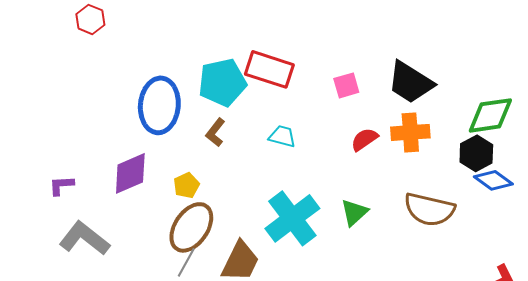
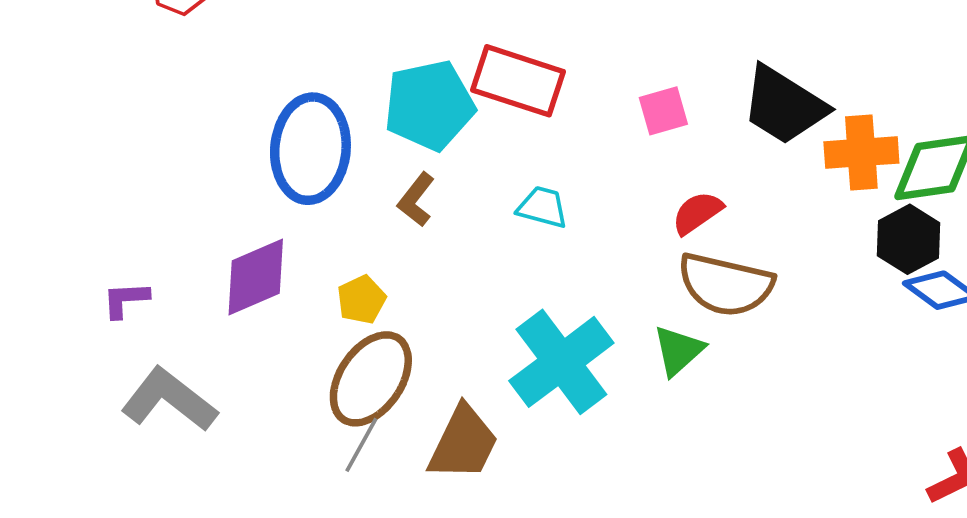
orange cross: (410, 132) -> (861, 152), moved
brown semicircle: (429, 209) -> (726, 285), moved

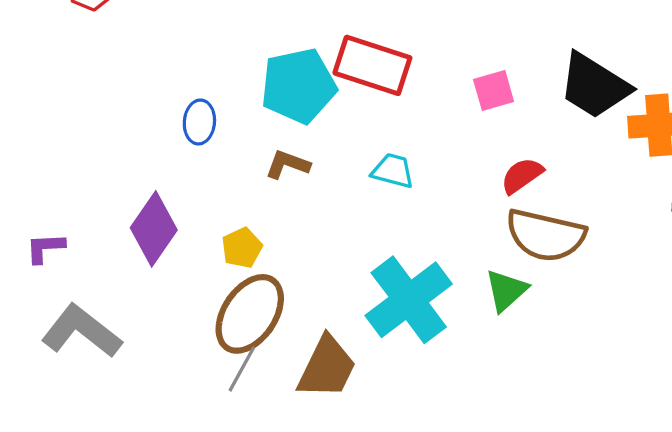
blue ellipse: (310, 149) -> (199, 122), size x0.5
brown L-shape: (416, 200) -> (287, 164), turned 72
purple diamond: (256, 277) -> (154, 229), turned -32

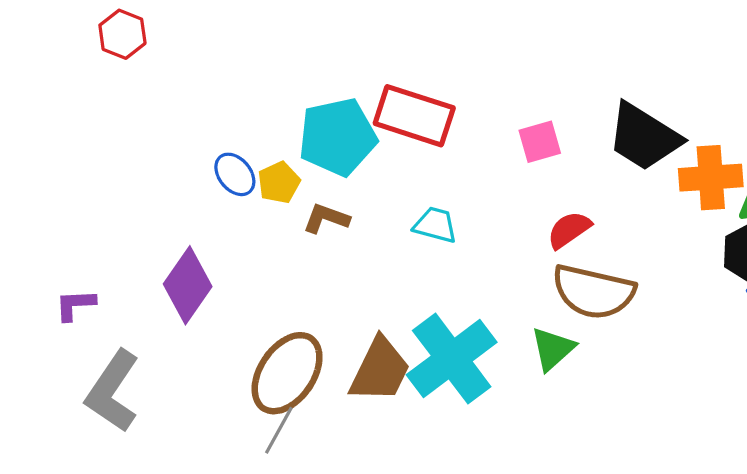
blue ellipse: (199, 122) -> (235, 174), turned -45
yellow pentagon: (242, 248) -> (279, 183), moved
gray L-shape: (81, 331) -> (113, 391), turned -94
brown trapezoid: (327, 367) -> (380, 370), moved

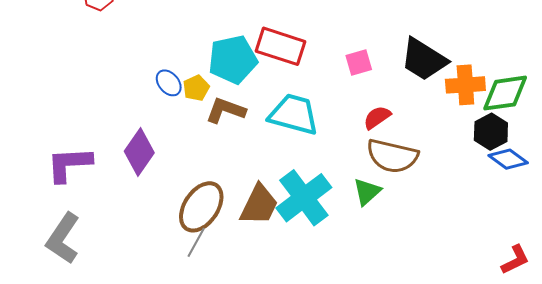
brown L-shape: (326, 218) -> (226, 110), size x1.4
cyan trapezoid: (435, 225) -> (294, 114), size x1.8
purple L-shape: (75, 305) -> (69, 164), size x1.8
gray L-shape: (113, 391) -> (63, 238), moved

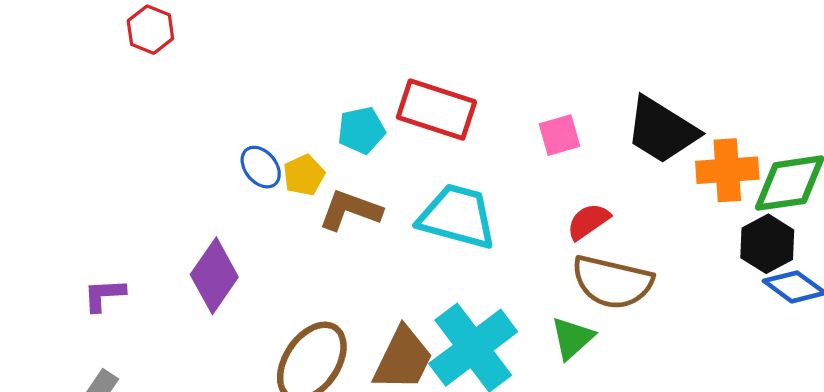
cyan pentagon: (233, 60) -> (361, 130), size x0.6
purple L-shape: (69, 164) -> (104, 295), size x0.6

